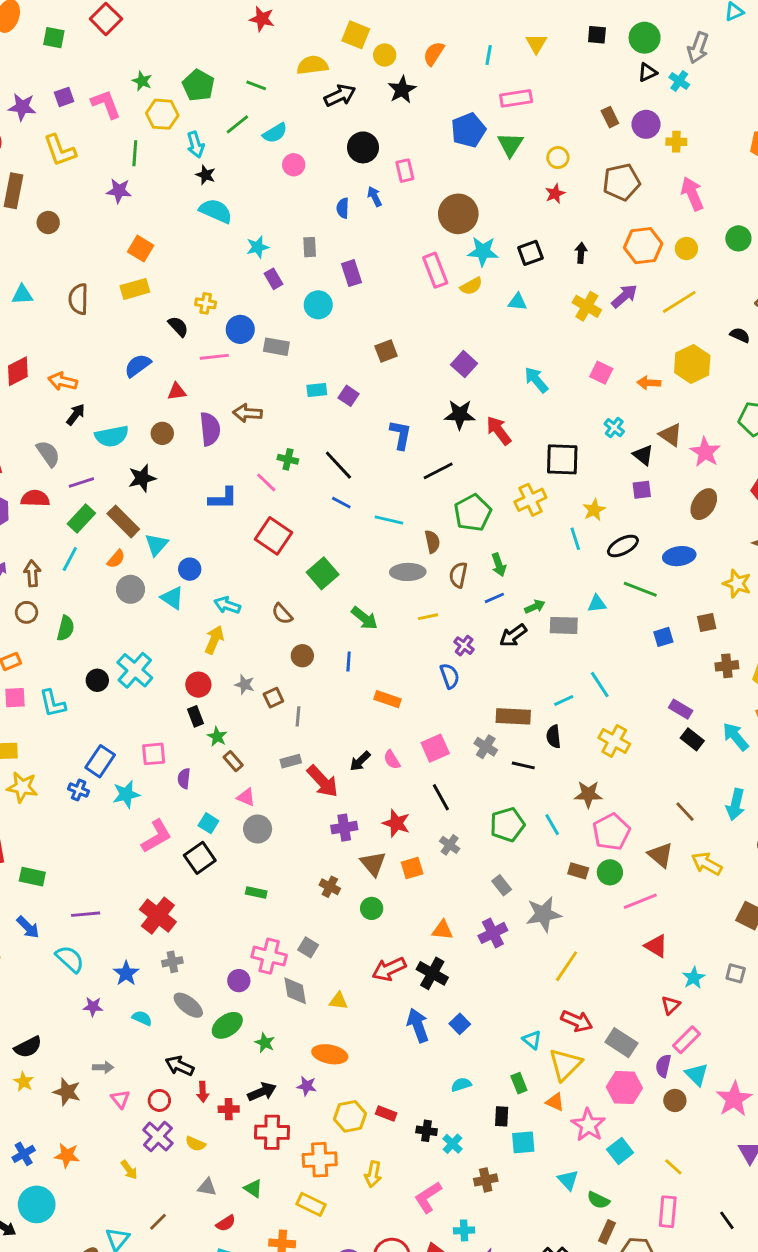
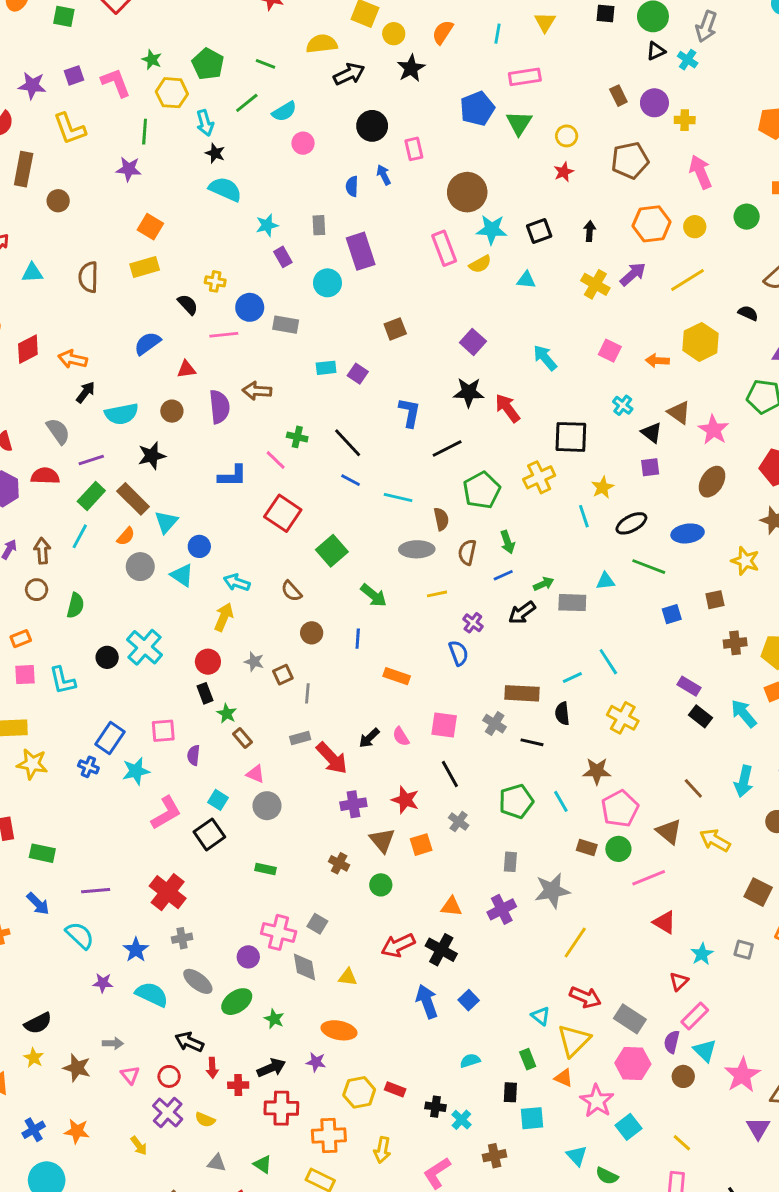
purple rectangle: (351, 273) -> (361, 251), size x1.4
pink square: (435, 748) -> (444, 725), turned 32
gray rectangle: (502, 885) -> (510, 862), turned 42
cyan semicircle: (142, 1018) -> (152, 994), size x1.6

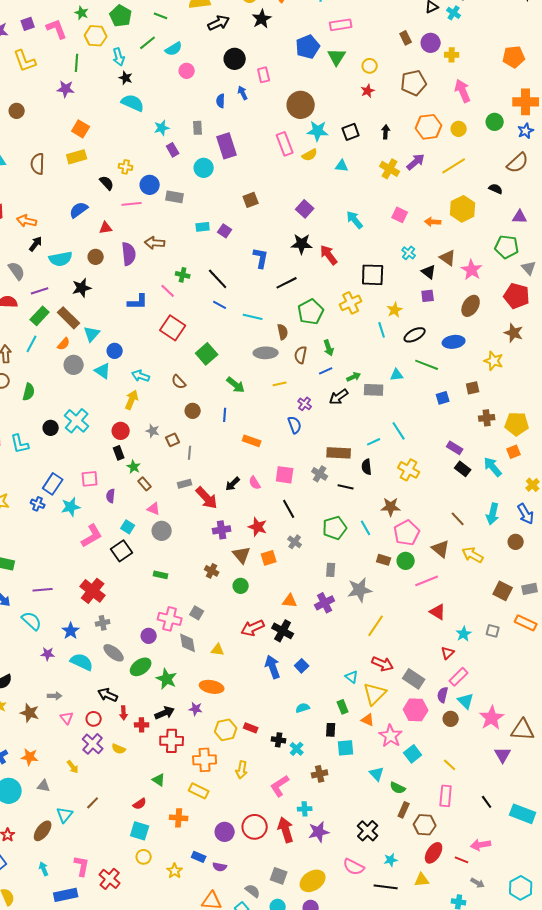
green star: (274, 1019) -> (167, 679), size x1.5
gray triangle: (217, 1163) -> (44, 786), moved

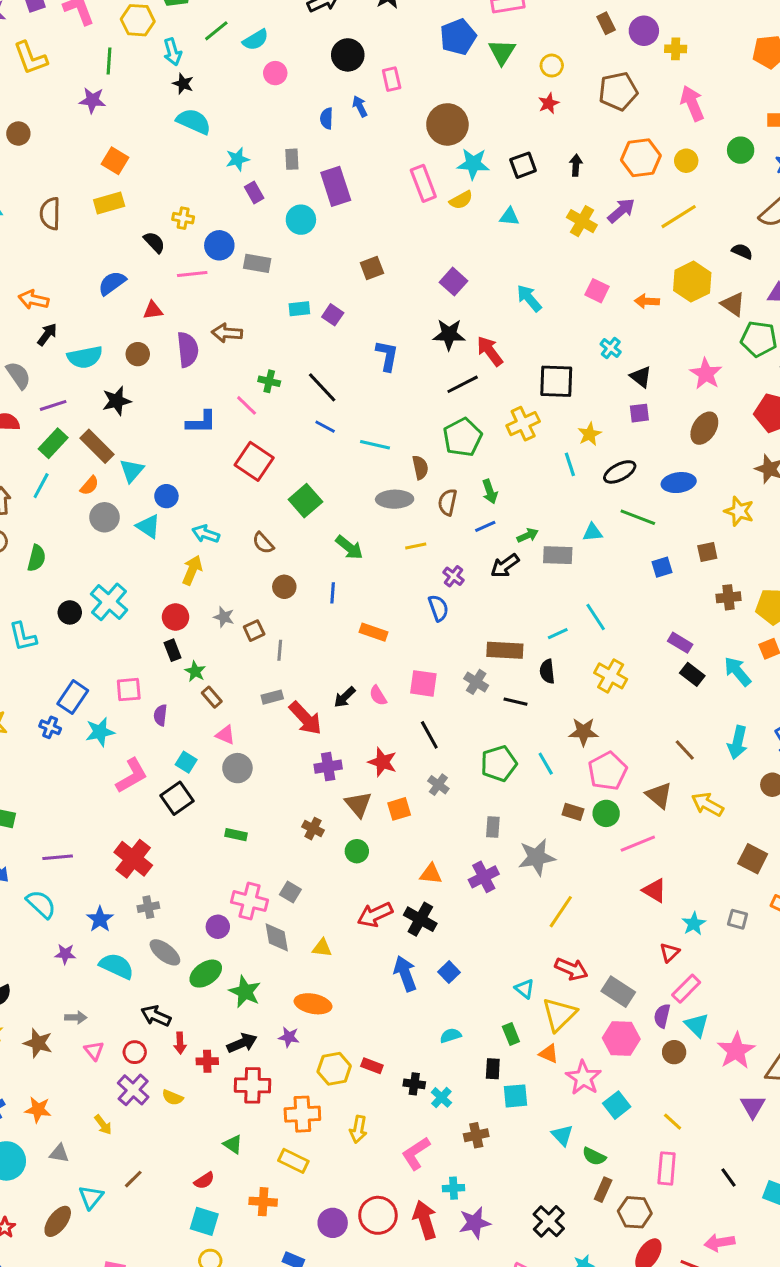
brown triangle: (448, 258) -> (733, 304), moved
black line: (287, 283) -> (463, 384), moved

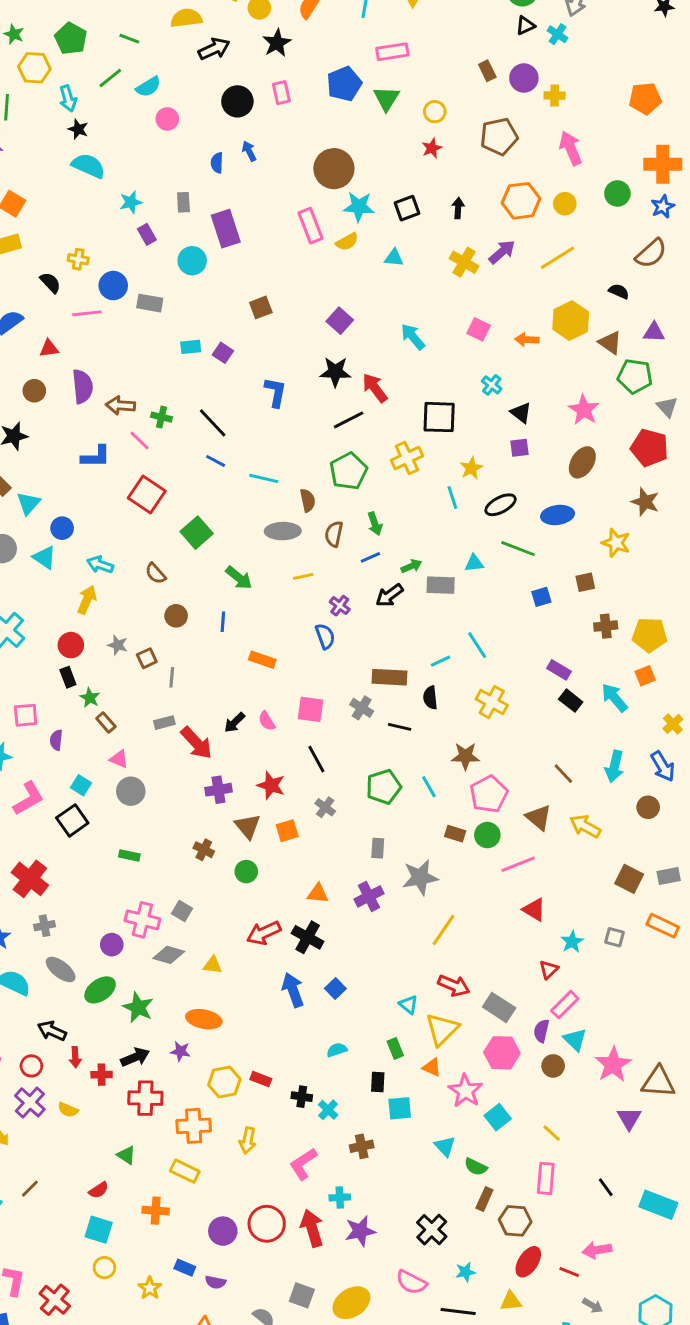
pink rectangle: (392, 79) -> (281, 93), moved
brown arrow: (227, 333) -> (121, 405), moved
gray diamond: (277, 937) -> (169, 955), turned -64

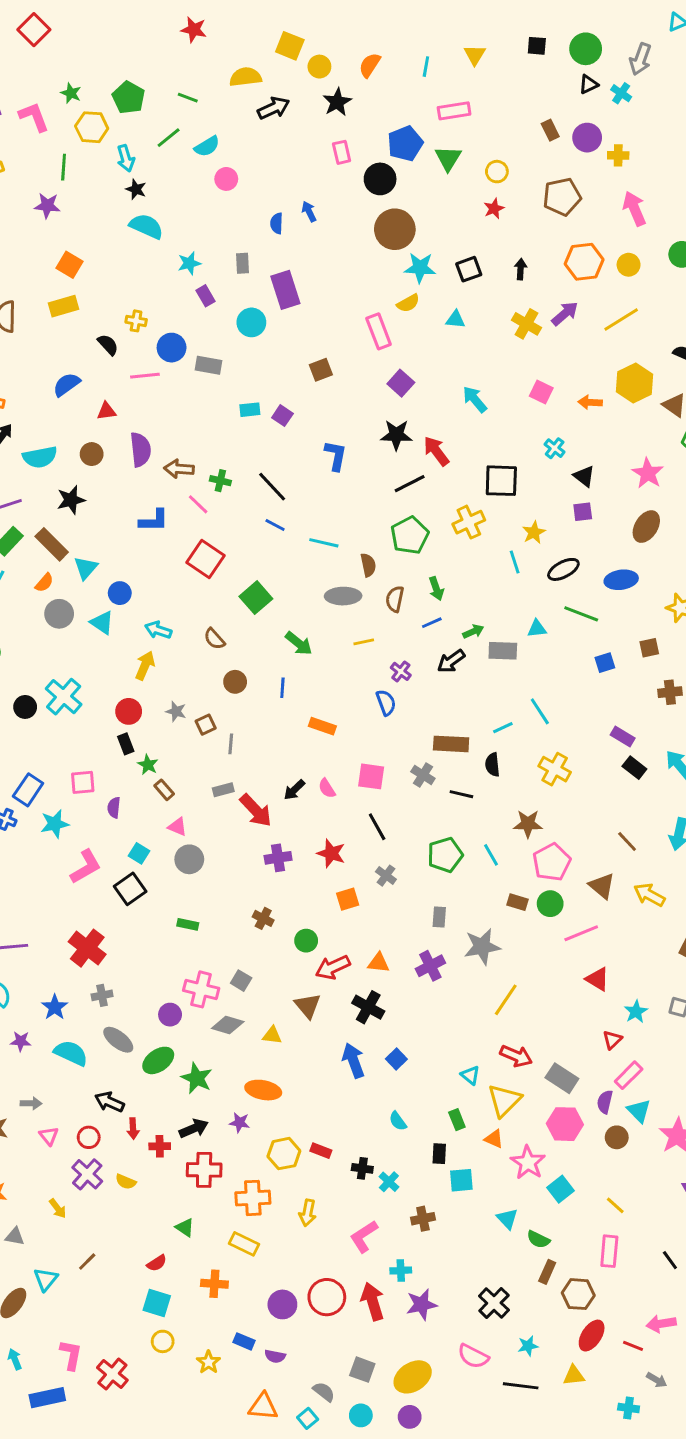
black circle: (237, 101) -> (380, 179), moved
pink rectangle: (311, 226) -> (379, 331), moved
brown triangle: (248, 826) -> (308, 1006), moved
red arrow: (264, 933) -> (333, 967), moved
cyan semicircle: (337, 1050) -> (398, 1121), turned -108

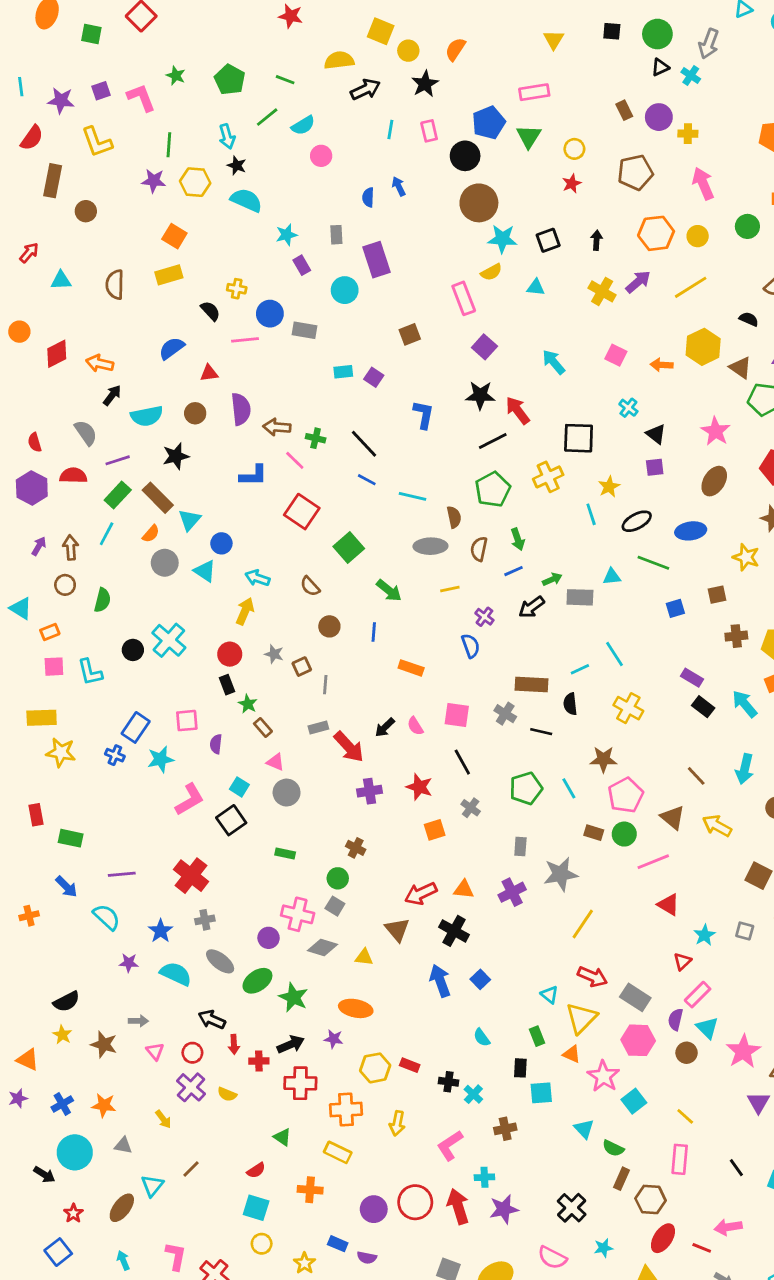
cyan line: (426, 67) -> (390, 130), moved
yellow hexagon: (92, 127) -> (195, 182), moved
green circle: (306, 941) -> (338, 878), moved

